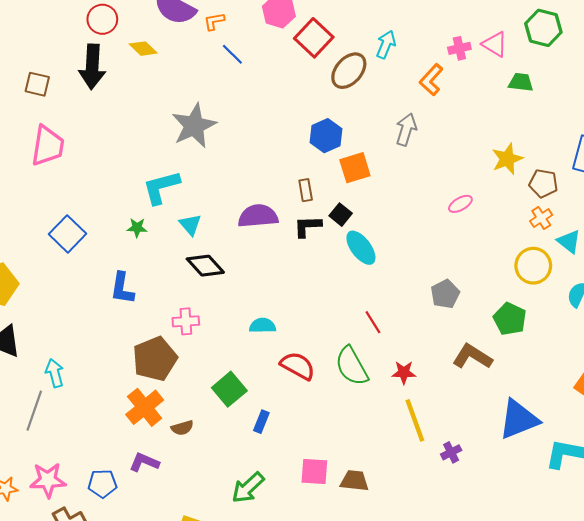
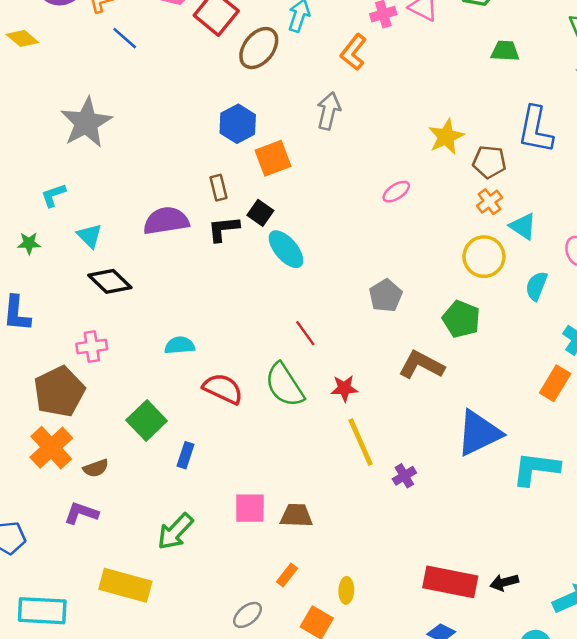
green trapezoid: (521, 82) -> (505, 51), moved
cyan L-shape: (161, 187) -> (53, 195), size x0.6
purple L-shape: (144, 462) -> (81, 513), moved

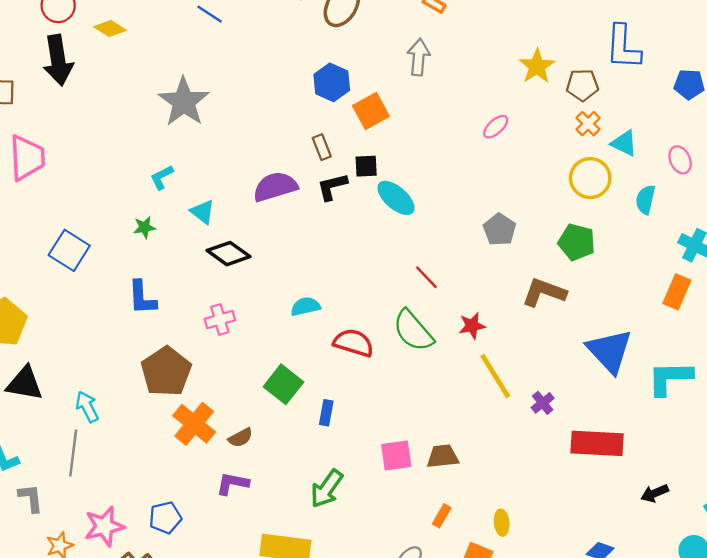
black square: (260, 213) -> (366, 166), turned -30
brown pentagon: (59, 392) -> (166, 372), moved
blue triangle: (479, 433) -> (609, 351), turned -39
red rectangle: (450, 582) -> (597, 443), moved

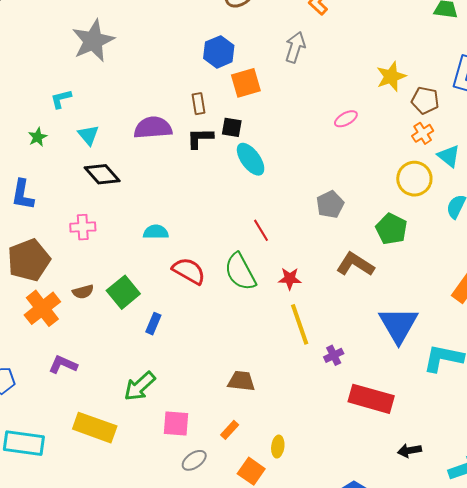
green star: (144, 227) -> (38, 137), turned -30
brown semicircle: (240, 438) -> (83, 292), moved
pink square: (396, 456) -> (176, 424), moved

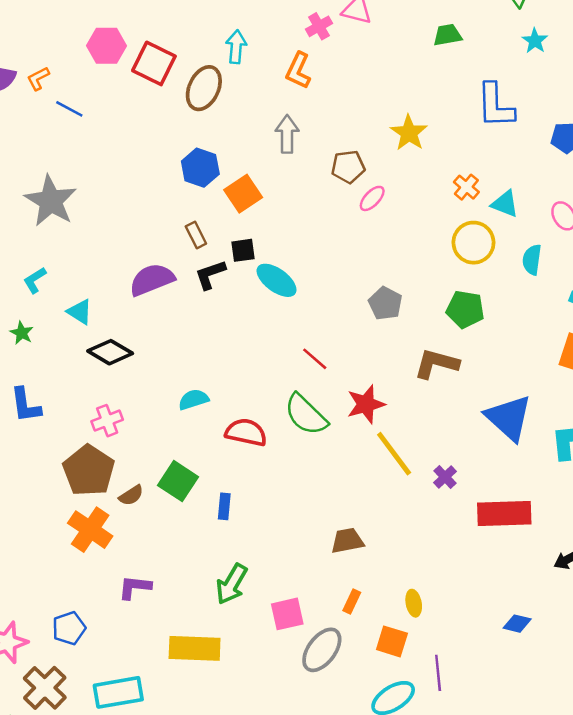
brown pentagon: (425, 100) -> (348, 167), moved
brown pentagon: (29, 260) -> (89, 471), moved
red star: (290, 279) -> (366, 404), size x1.4
gray ellipse: (194, 460) -> (322, 650), size x1.5

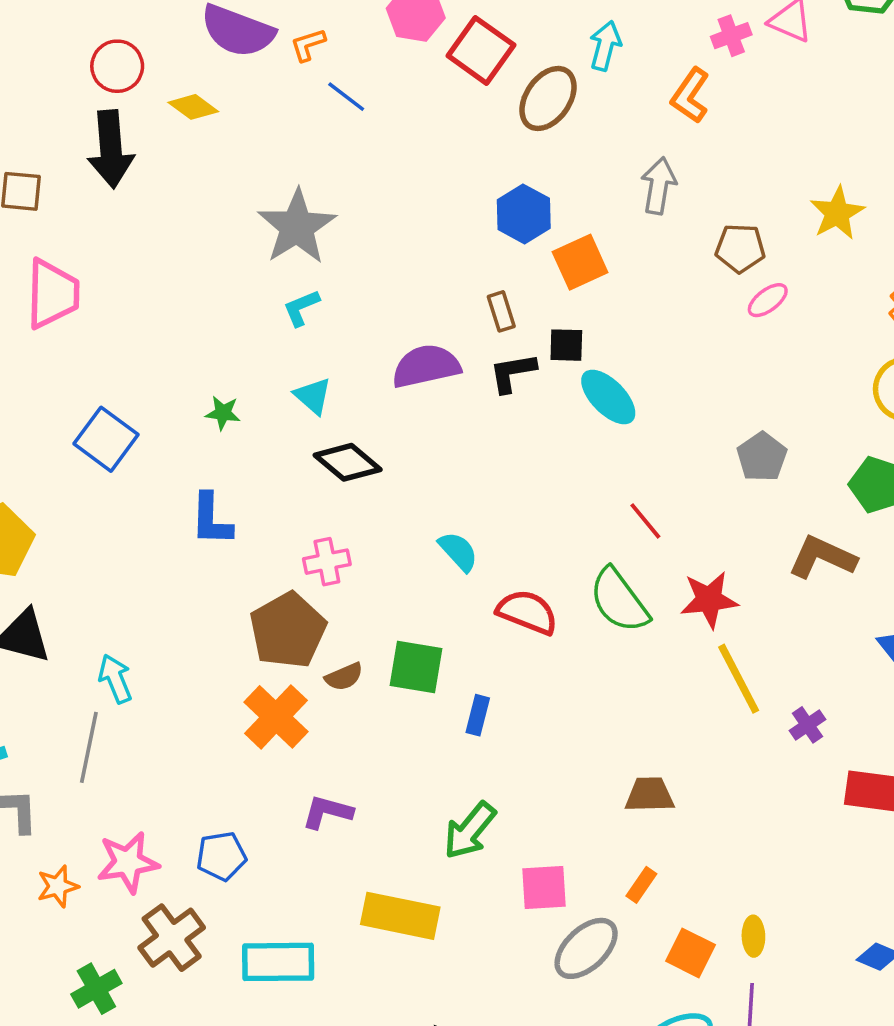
cyan L-shape: (35, 280) -> (301, 308), moved
green star: (22, 333) -> (223, 413), turned -30
cyan semicircle: (194, 399) -> (458, 551), turned 56
green square: (178, 481) -> (416, 667), turned -33
yellow ellipse: (414, 603) -> (753, 936), moved

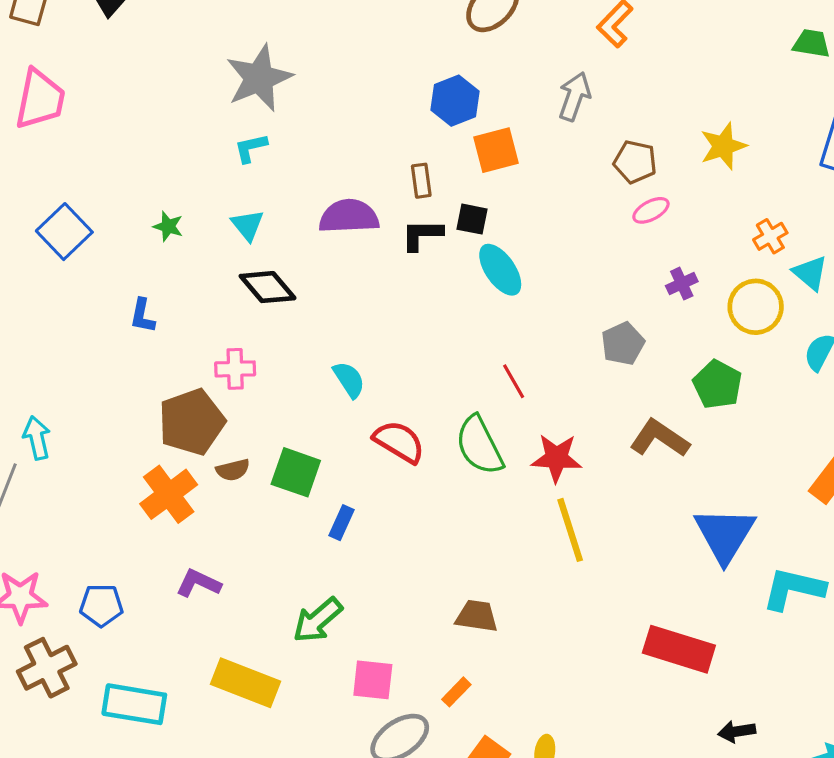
blue L-shape: (211, 519) -> (142, 316), size x0.7
purple cross: (807, 725) -> (682, 284), moved

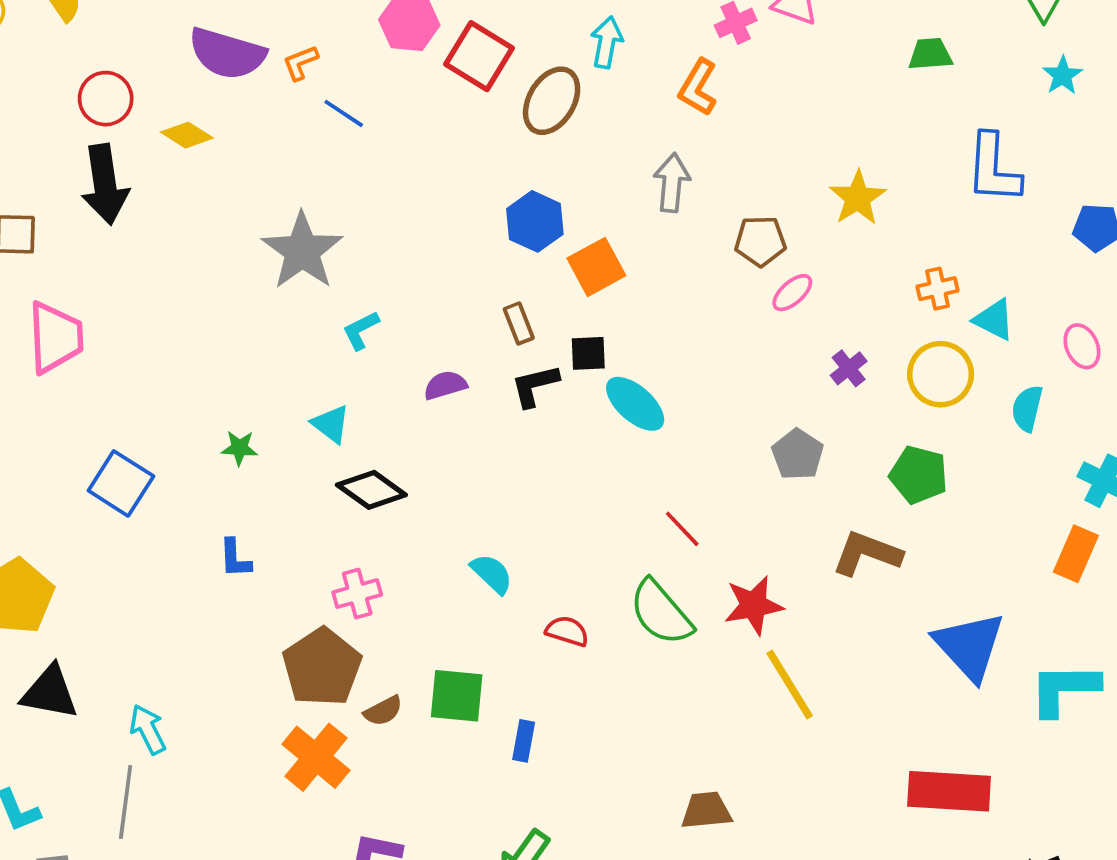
cyan L-shape: (251, 148) -> (361, 330), moved
purple semicircle: (349, 216) -> (445, 385), size x0.6
orange cross: (770, 236) -> (938, 289), turned 32
red semicircle: (399, 442) -> (567, 631), size x0.7

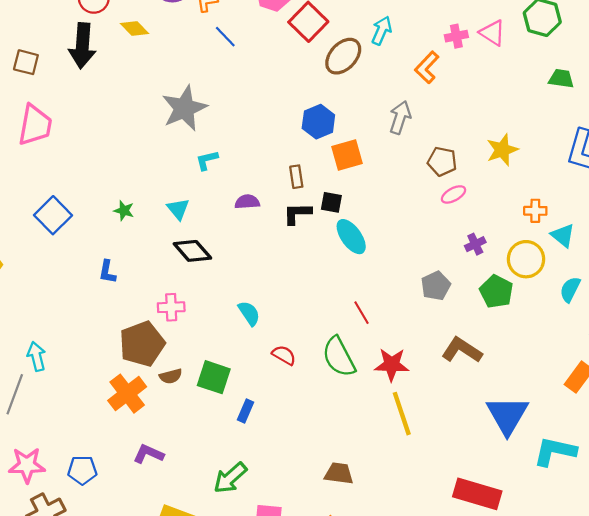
green pentagon: (919, 475) -> (496, 291), moved

